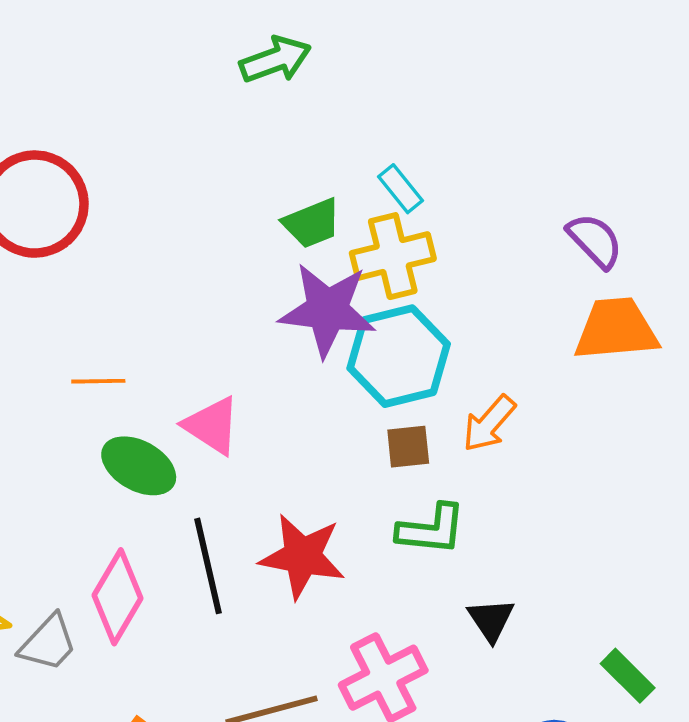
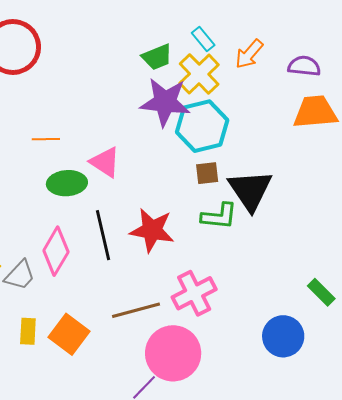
purple semicircle: (595, 241) -> (304, 66), turned -40
yellow cross: (393, 256) -> (199, 74), turned -30
orange arrow: (489, 424) -> (249, 54), moved
green ellipse: (139, 466) -> (67, 183), turned -33
black triangle: (491, 620) -> (250, 190), moved, size x1.8

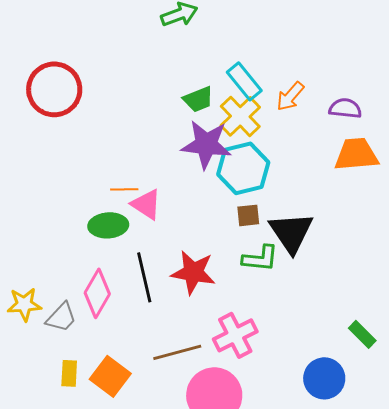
cyan rectangle: (203, 39) -> (244, 81), size x1.5
orange line: (46, 139) -> (124, 189), moved

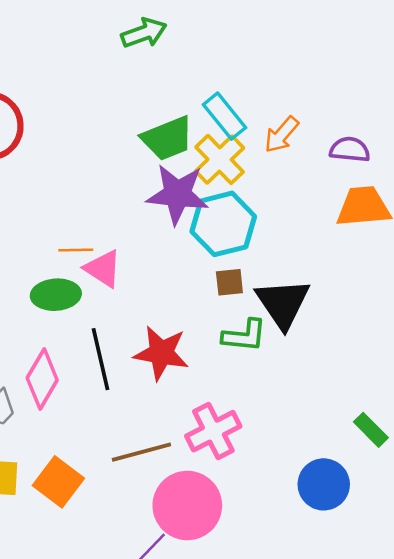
green trapezoid: (198, 99) -> (167, 138), size x1.4

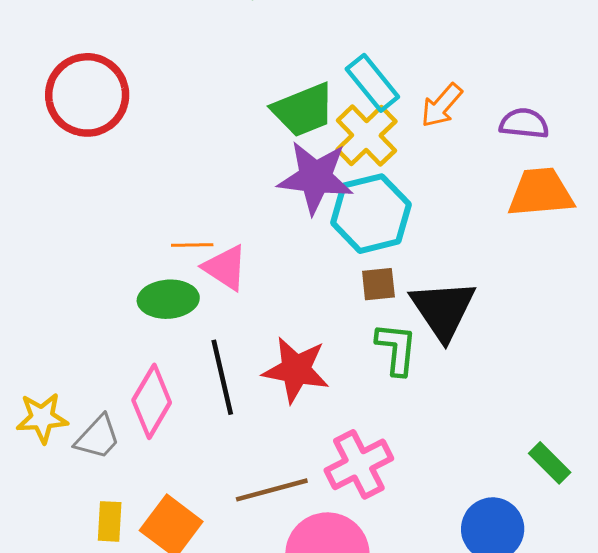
green L-shape: (244, 336) -> (396, 349), turned -90

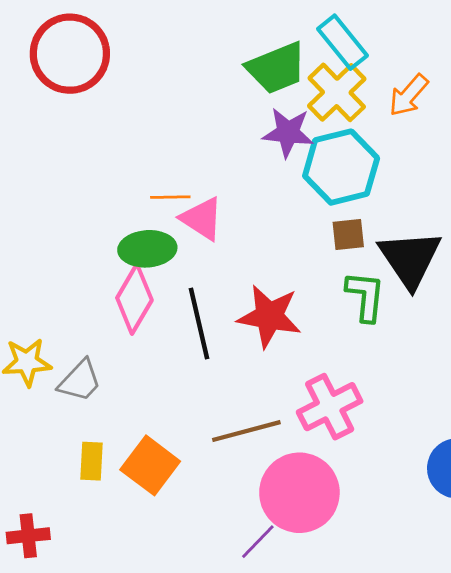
orange arrow: (442, 105) -> (409, 95), moved
purple star: (315, 178) -> (288, 133), size x0.7
pink diamond: (152, 401) -> (134, 299), moved

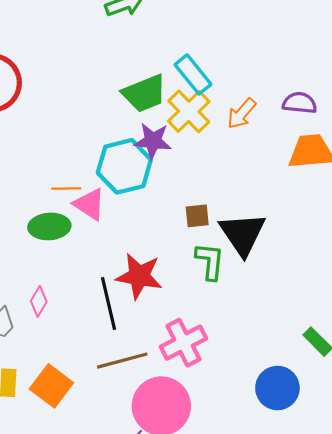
cyan hexagon: (341, 167) -> (124, 166), moved
pink diamond: (134, 299) -> (39, 301), moved, size x0.6
black line: (199, 323) -> (109, 304), moved

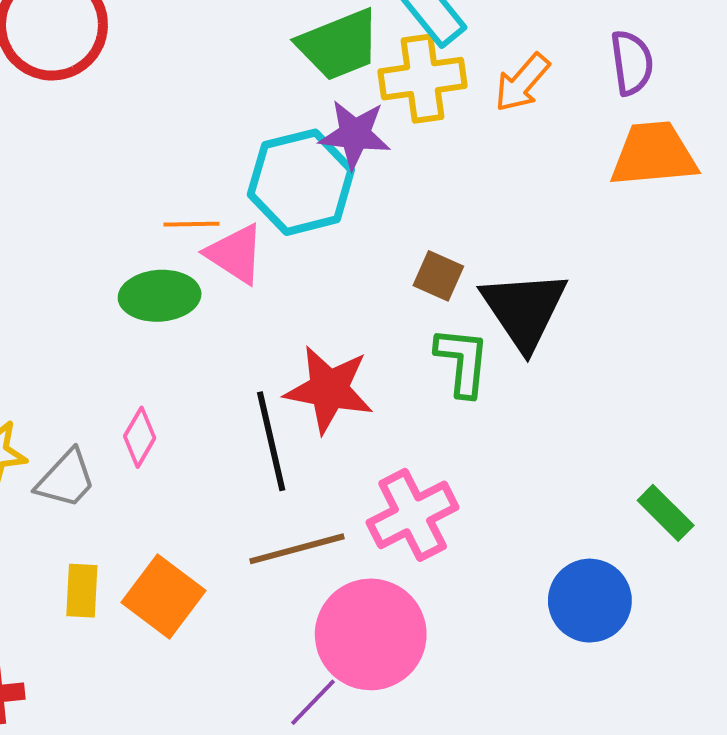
purple semicircle: (300, 103) -> (632, 63), turned 76
yellow cross: (189, 111) -> (423, 79), turned 36
brown square: (197, 216) -> (438, 276), turned 30

